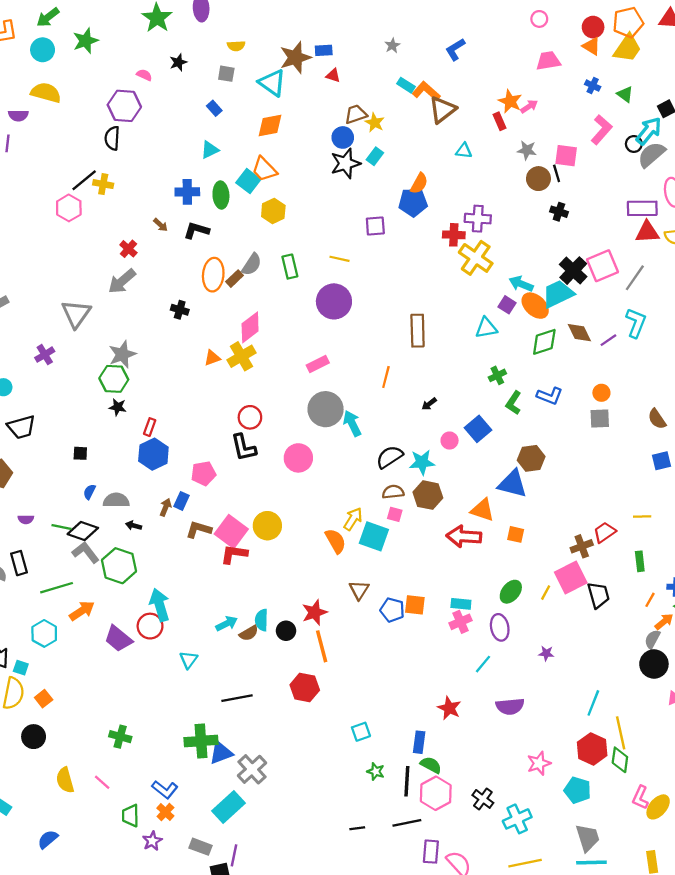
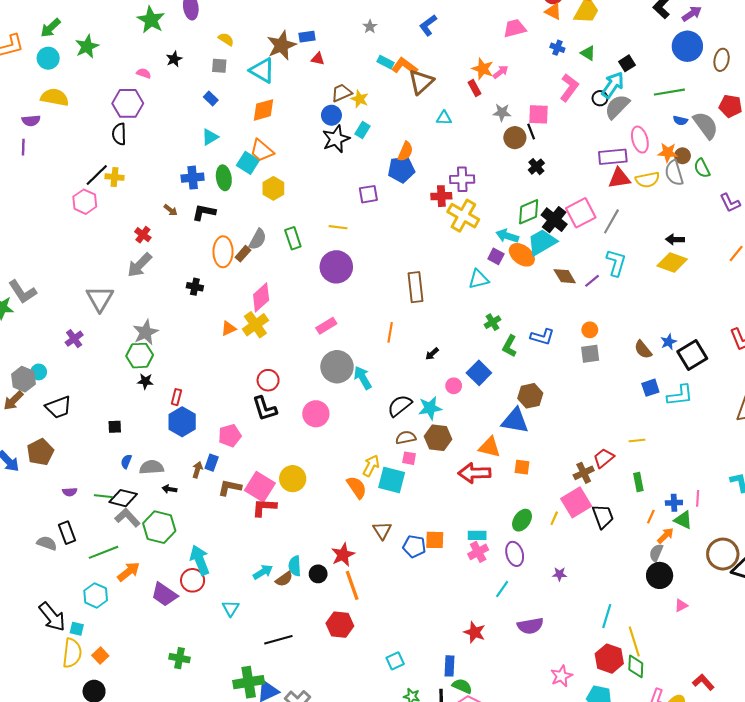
yellow semicircle: (236, 46) -> (226, 39), turned -140
black cross: (559, 212) -> (536, 167), turned 35
green diamond: (544, 342) -> (529, 212), moved
green cross: (120, 737) -> (180, 658), moved

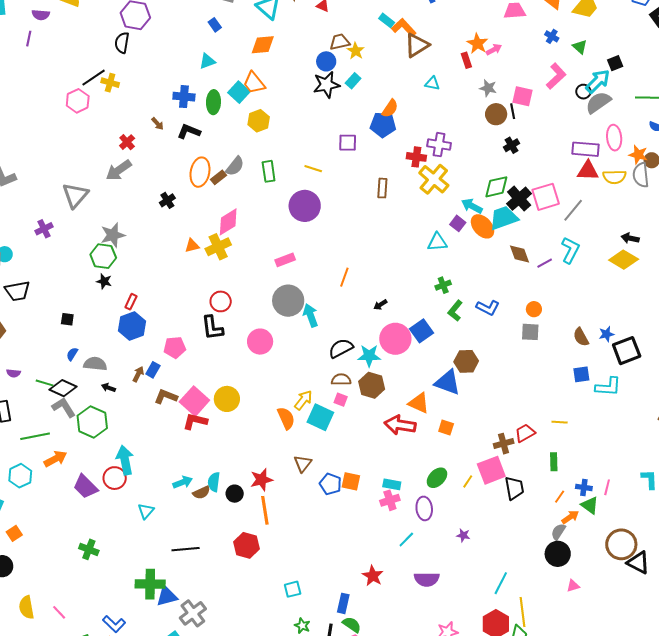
black cross: (195, 287) -> (167, 200), turned 35
brown rectangle: (416, 287) -> (382, 188), moved, size x0.7
pink circle: (454, 386) -> (395, 339), size x2.0

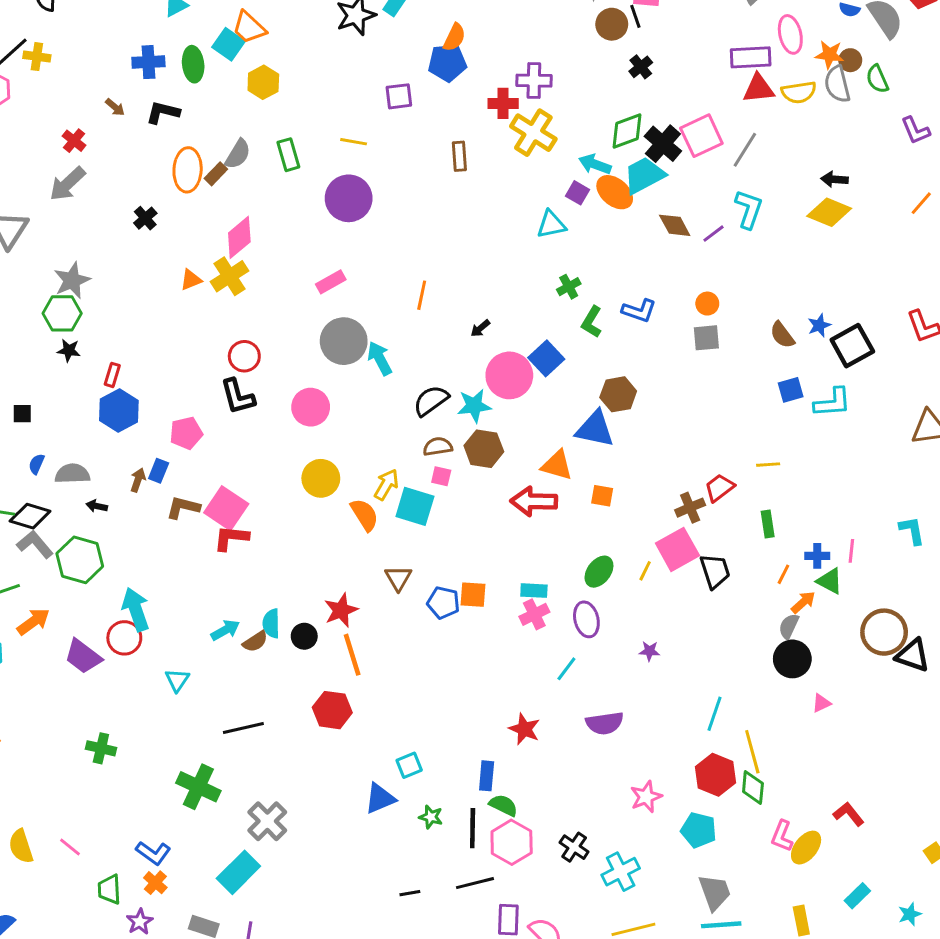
yellow circle: (227, 399) -> (321, 478), moved
green cross: (150, 584) -> (198, 787), turned 32
blue triangle: (167, 596) -> (380, 798), moved

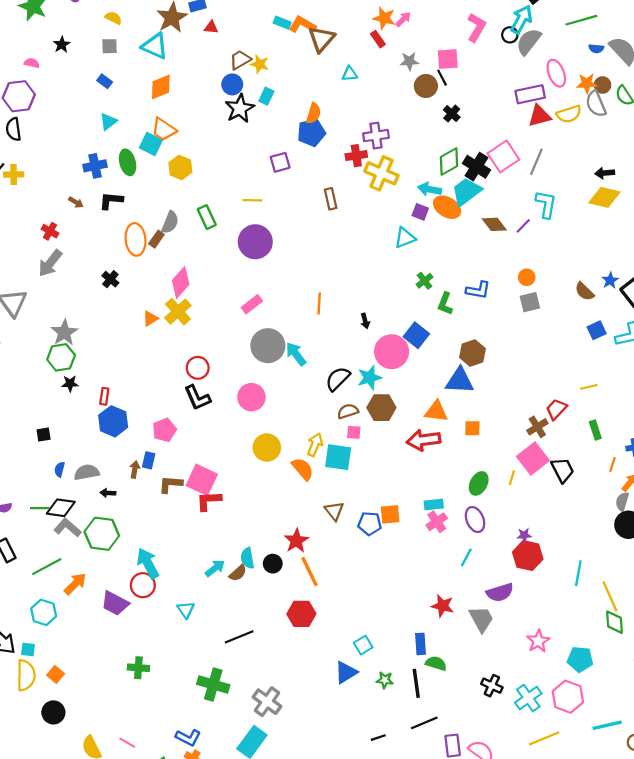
black arrow: (480, 328) -> (365, 321), turned -56
red hexagon: (716, 775) -> (528, 556), moved
pink hexagon: (512, 842) -> (568, 697), moved
gray trapezoid: (715, 892) -> (481, 619), moved

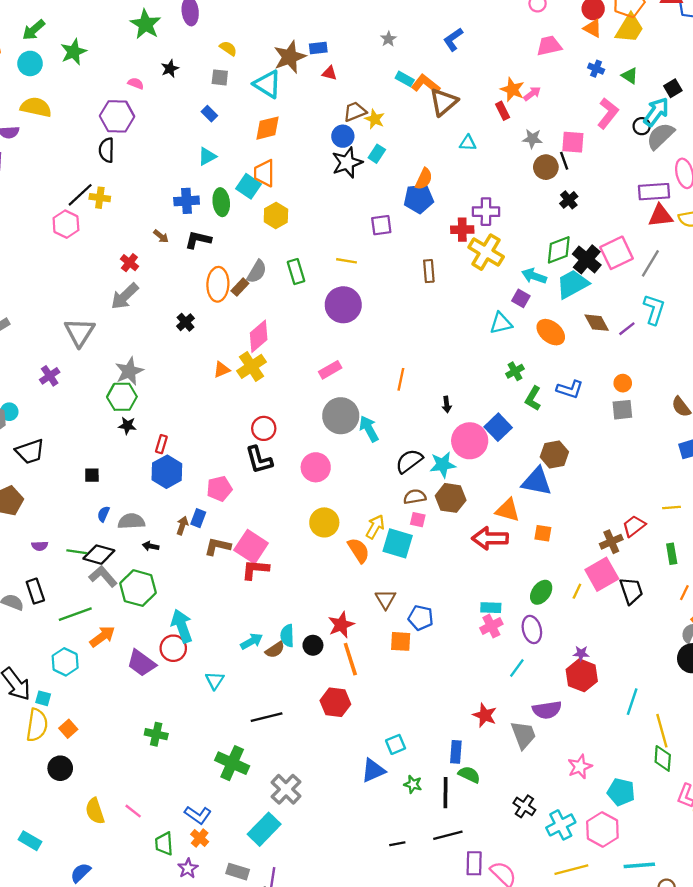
orange trapezoid: (164, 130) -> (264, 173), turned 48
orange ellipse: (447, 207) -> (551, 332), moved
orange square: (390, 514) -> (401, 641), moved

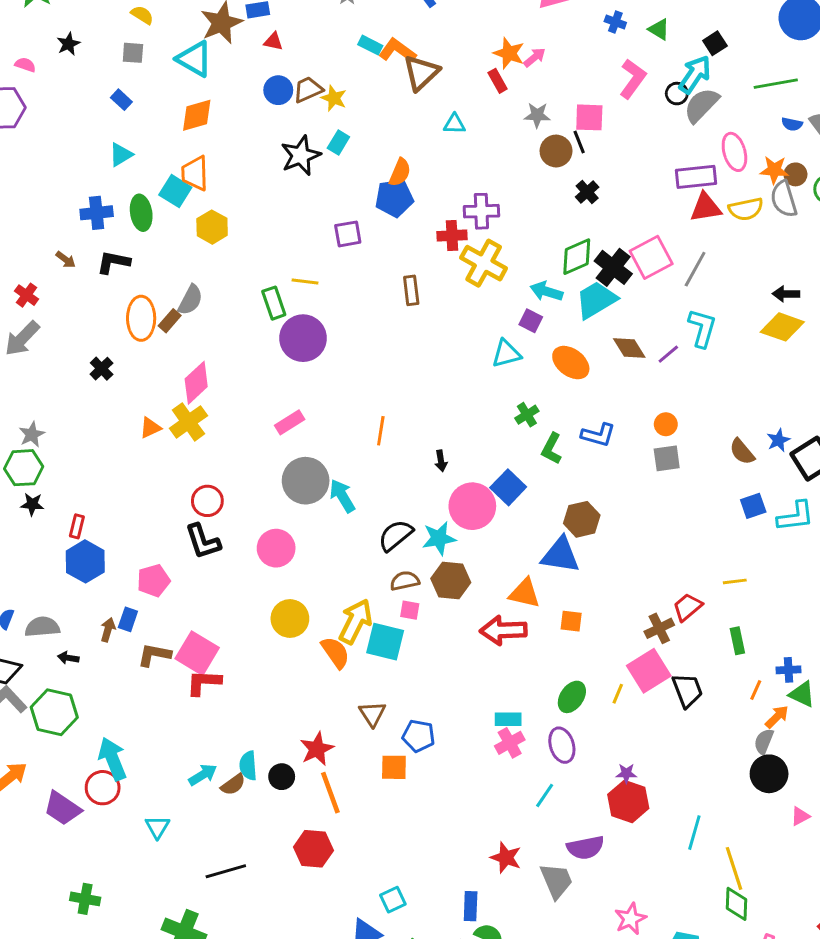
blue circle: (343, 136) -> (278, 90), moved
green rectangle: (296, 272) -> (274, 303), moved
gray star: (129, 371) -> (32, 434), size x0.7
yellow arrow: (375, 527) -> (356, 621), size x1.4

